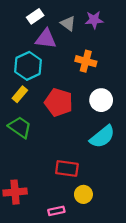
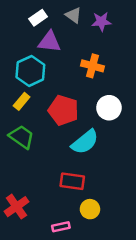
gray triangle: (68, 23) -> (74, 15), moved
cyan semicircle: (102, 137) -> (85, 142), moved
red cross: (15, 192) -> (16, 207), turned -30

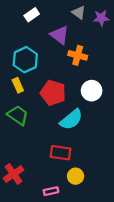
gray triangle: (74, 15) -> (79, 13), moved
purple star: (101, 22) -> (101, 18), moved
purple triangle: (49, 42) -> (60, 35), moved, turned 30
yellow rectangle: (22, 101) -> (18, 85), turned -64

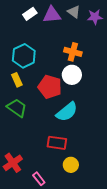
purple triangle: (60, 35) -> (52, 15), moved, turned -42
white circle: (92, 91) -> (72, 75), moved
pink rectangle: (51, 191) -> (39, 179), moved, turned 64

